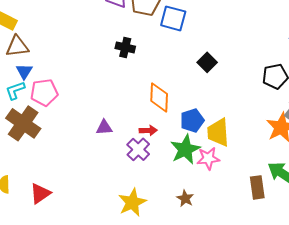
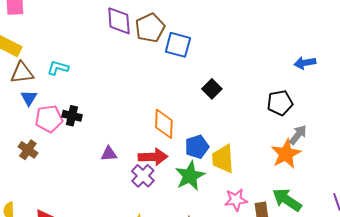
black cross: (125, 47) -> (72, 116), moved
cyan L-shape: (15, 90) -> (58, 68), moved, turned 35
brown cross: (23, 123) -> (28, 150), size x0.6
red arrow: (148, 130) -> (153, 157), size x1.6
pink star: (208, 158) -> (236, 200), moved

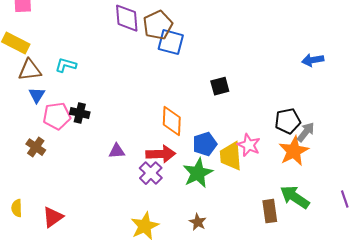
blue square: (178, 45) -> (171, 42), moved
black square: (212, 89) -> (220, 86), turned 30
black pentagon: (280, 103) -> (288, 121), moved
pink star: (236, 200) -> (249, 145), moved, turned 30

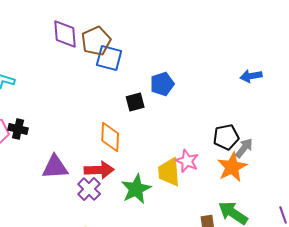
black square: (220, 86) -> (135, 102), moved
blue pentagon: (205, 144) -> (162, 84), moved
purple triangle: (117, 151) -> (55, 167), size x1.6

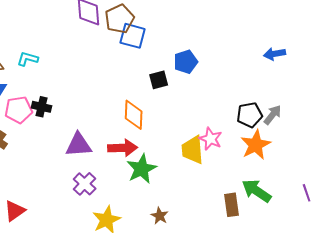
gray arrow: (244, 148) -> (273, 115), moved
purple cross: (89, 189) -> (85, 184), moved
green star: (136, 189) -> (142, 169), moved

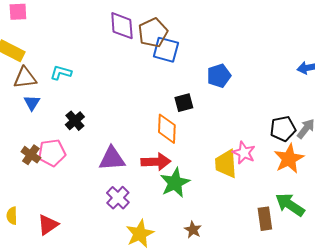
black square: (159, 80) -> (184, 103), moved
black cross: (42, 107) -> (75, 121), turned 36
pink pentagon: (19, 110) -> (52, 153), moved

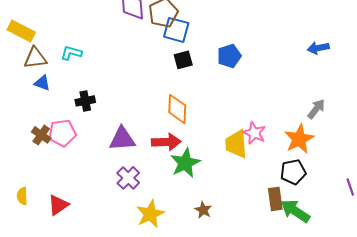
blue triangle: (32, 103) -> (42, 83), turned -42
black square: (184, 103) -> (183, 60), moved
black cross: (75, 121) -> (85, 101), turned 30
black pentagon: (283, 129) -> (293, 172), moved
green arrow: (290, 205) -> (295, 211), moved

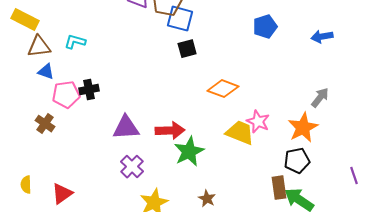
blue pentagon: (229, 56) -> (265, 27), moved
orange diamond: (177, 109) -> (223, 89), moved, turned -72
pink pentagon: (62, 133) -> (66, 95), moved
yellow trapezoid: (236, 144) -> (240, 133), turned 116

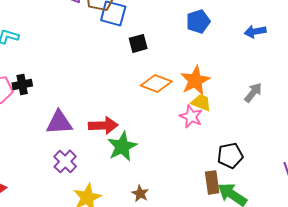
black square: (187, 49) -> (138, 43), moved
orange star: (303, 128) -> (195, 80), moved
yellow trapezoid: (240, 133) -> (201, 102), moved, size x0.7

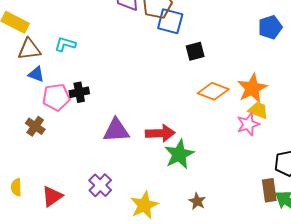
blue pentagon: (198, 21) -> (270, 27), moved
pink star: (191, 116) -> (248, 124), turned 30
purple cross: (65, 161) -> (100, 185), moved

